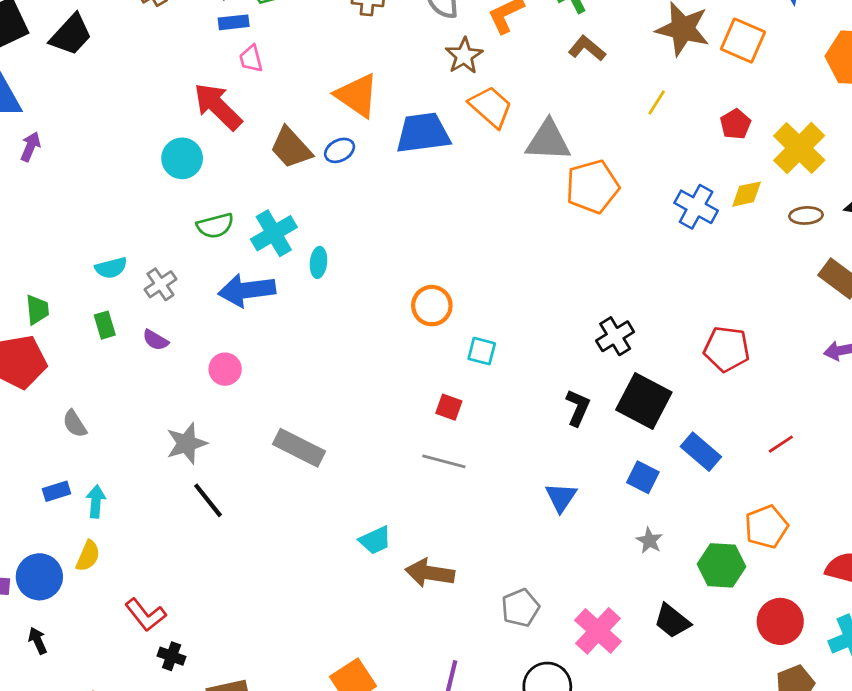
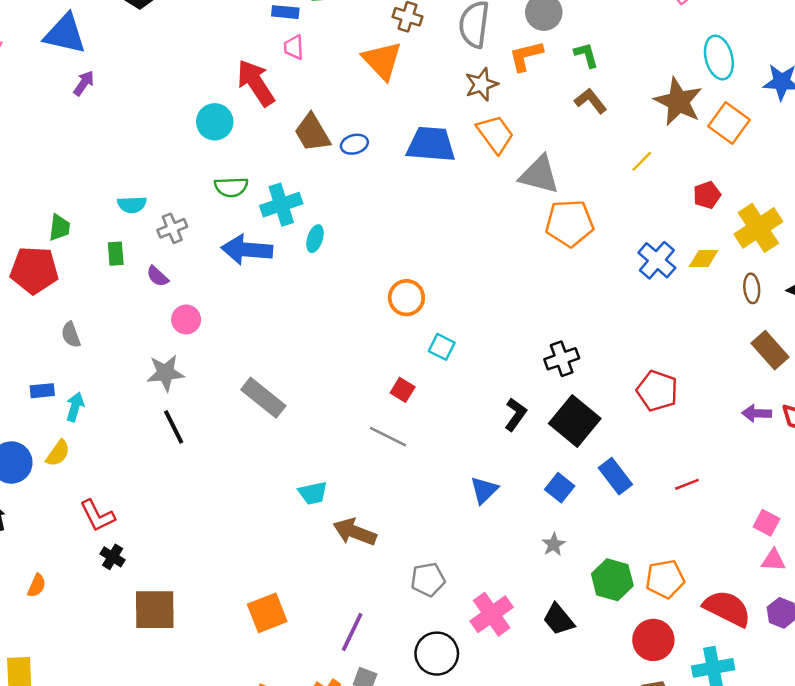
orange triangle: (357, 95) -> (382, 61), moved
brown ellipse: (806, 215) -> (752, 288), turned 76
pink circle: (225, 369) -> (186, 320), moved
orange pentagon: (766, 527) -> (665, 579), moved

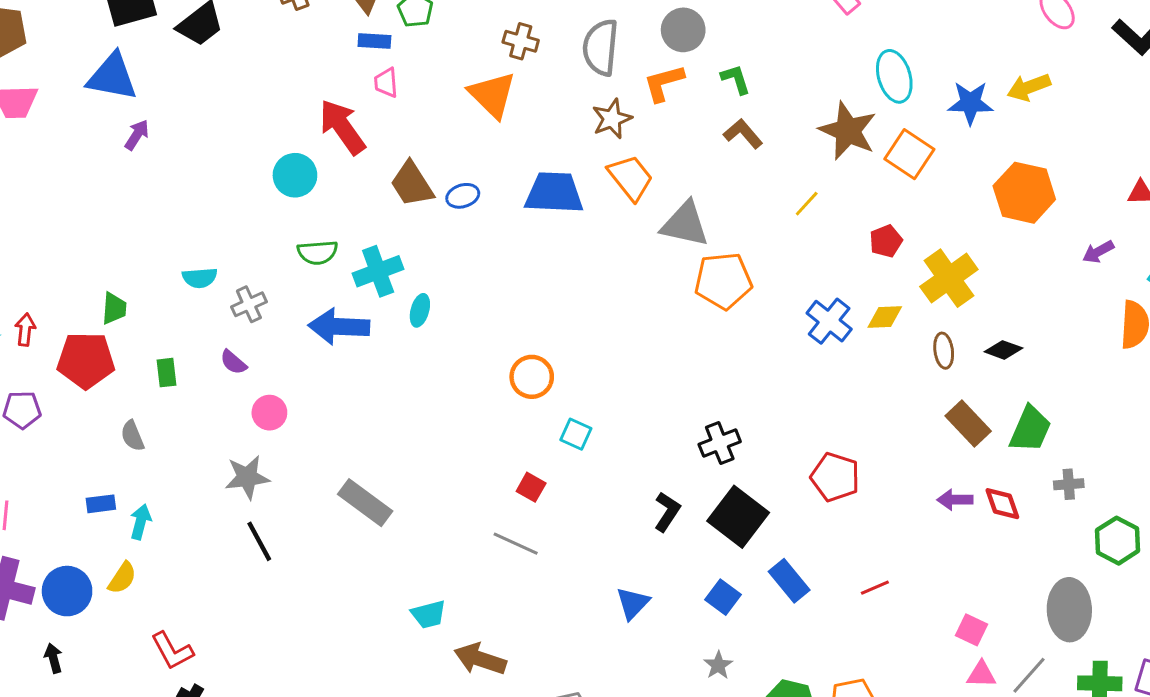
green rectangle: (116, 254) -> (167, 373), moved

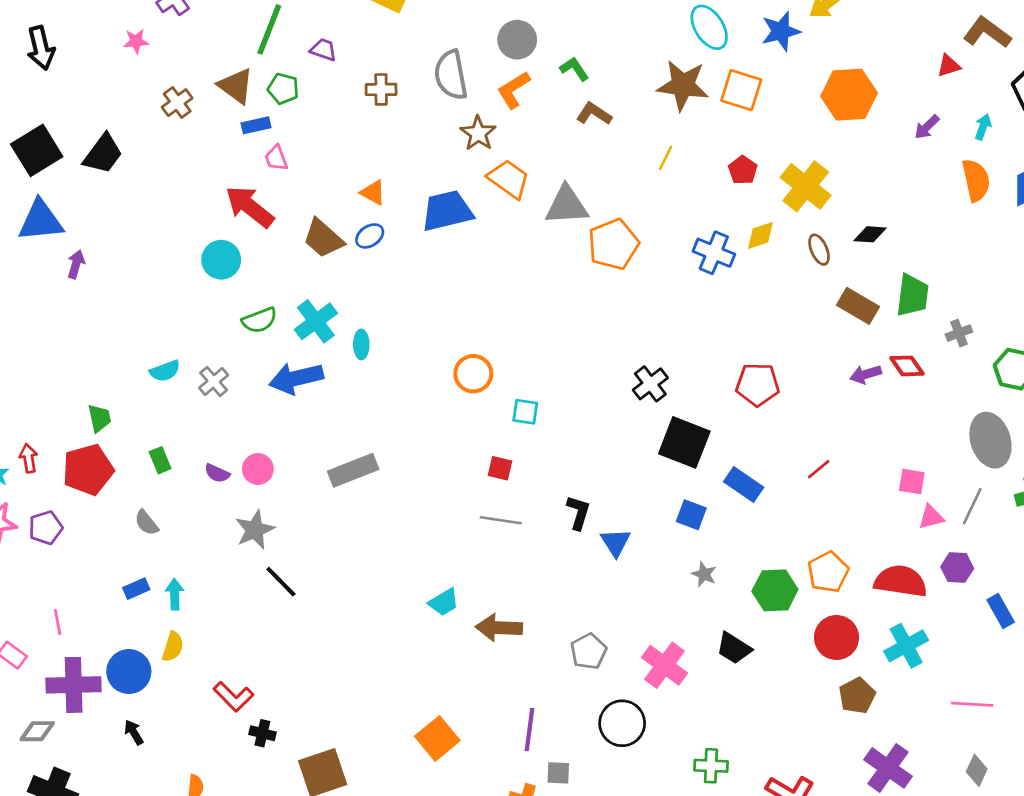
orange triangle: (492, 95) -> (373, 193), moved, size x0.6
purple semicircle: (233, 362) -> (217, 473), moved
gray rectangle: (365, 503) -> (353, 470), moved, turned -42
black L-shape: (667, 512) -> (578, 512), moved

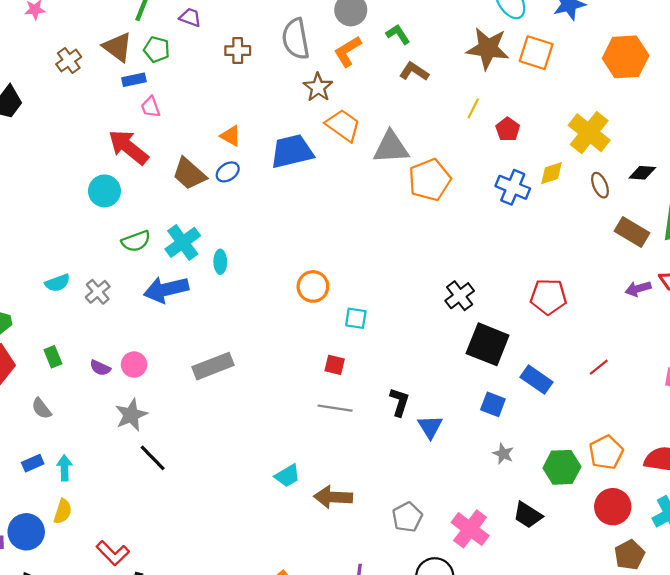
red pentagon: (743, 170) -> (508, 129), moved

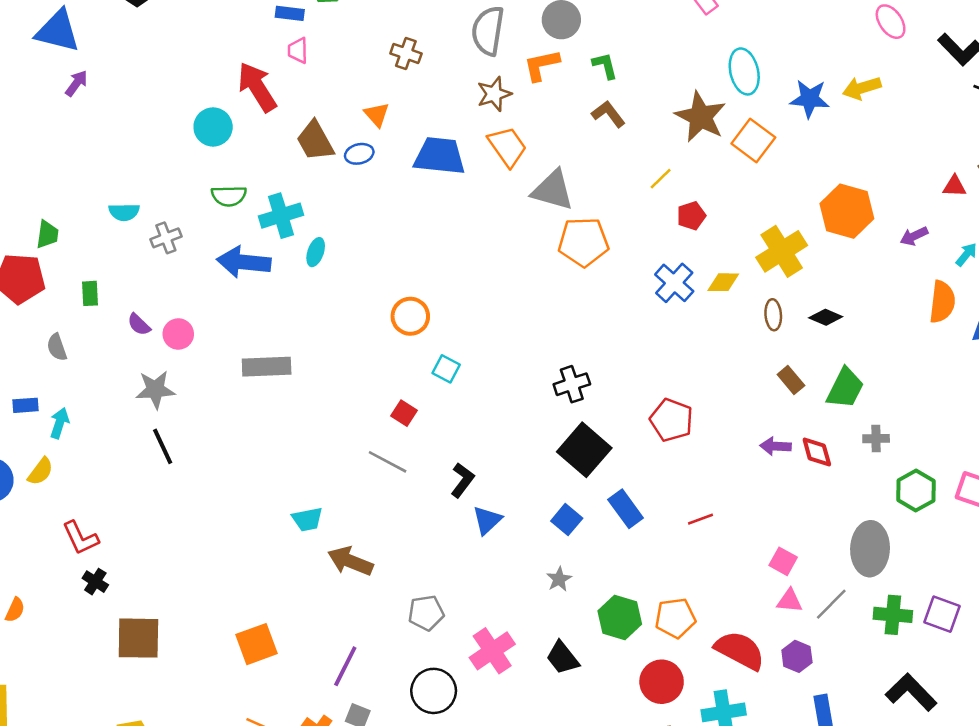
brown cross: (238, 51) -> (406, 53), moved
orange hexagon: (626, 57) -> (847, 211), moved
brown rectangle: (632, 232) -> (791, 380), size x0.7

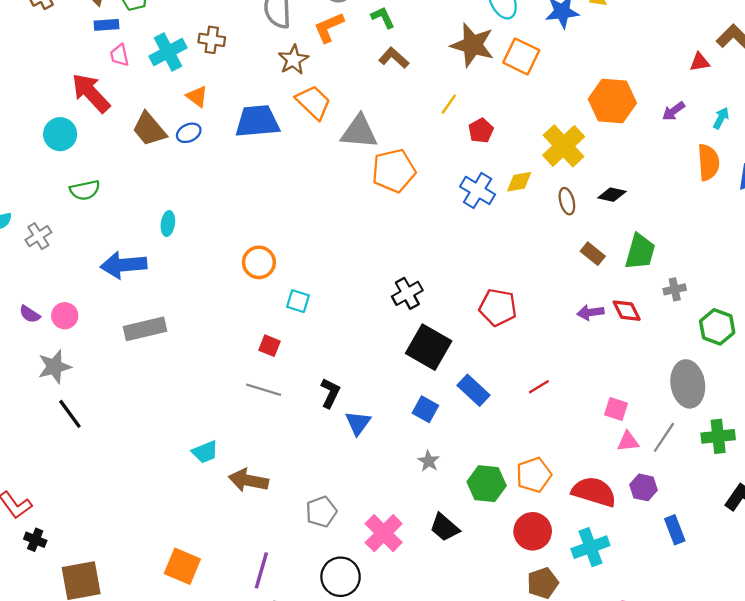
cyan cross: (281, 216) -> (168, 52), moved
blue arrow: (244, 262) -> (124, 265), moved
orange square: (256, 644) -> (182, 566), turned -36

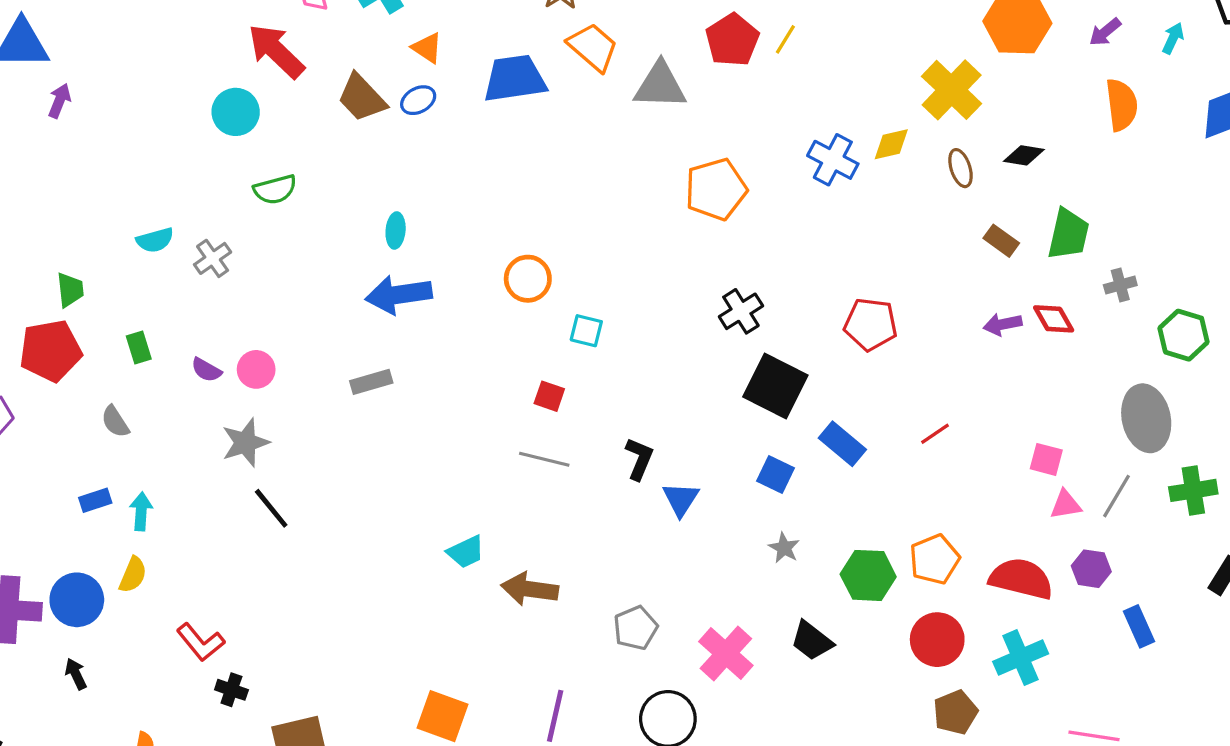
red pentagon: (481, 131) -> (732, 40), moved, size x1.5
orange semicircle: (708, 162) -> (1122, 105), moved
orange pentagon: (394, 171) -> (716, 189), moved
blue arrow: (124, 265) -> (399, 295), moved
gray rectangle: (145, 329) -> (371, 382), size x0.7

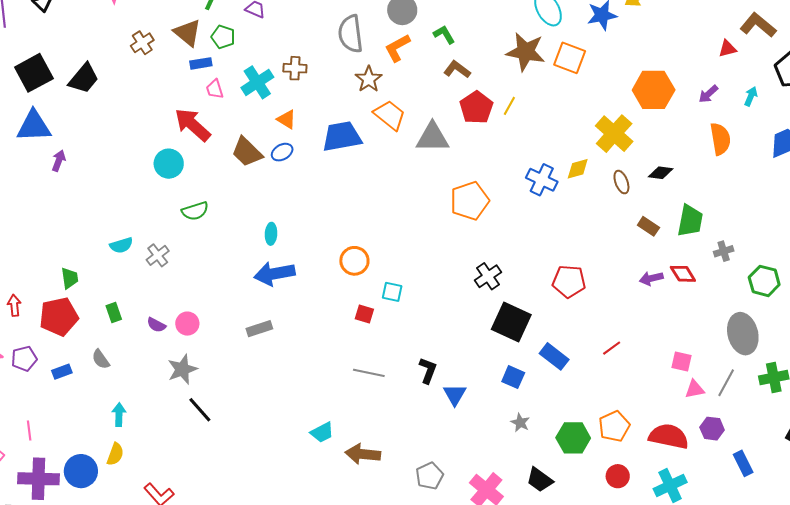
red square: (549, 396) -> (364, 314), moved
blue rectangle: (95, 500) -> (62, 372), moved
red circle: (937, 640) -> (618, 476), size x0.7

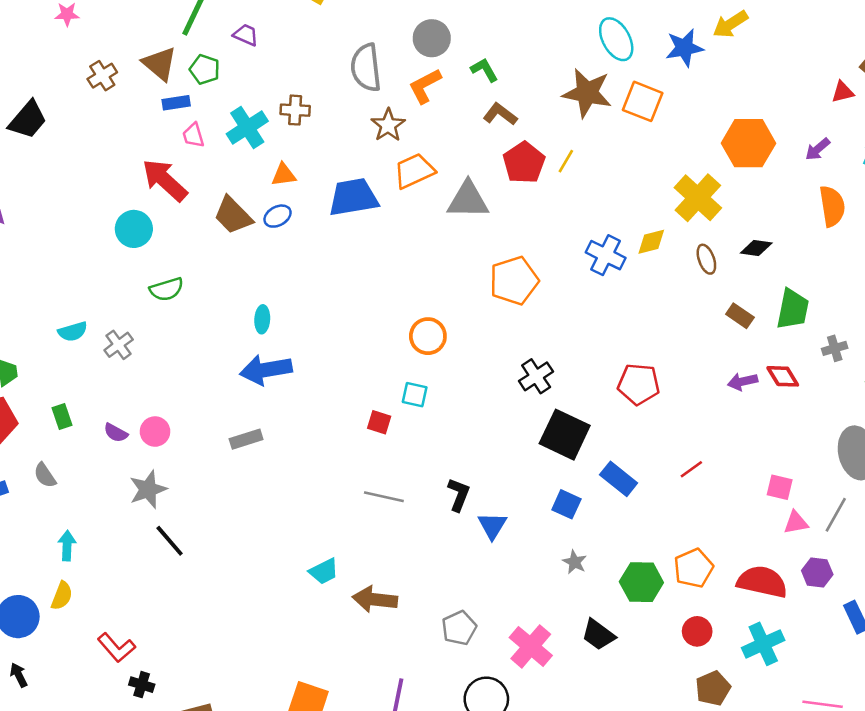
orange trapezoid: (390, 115) -> (414, 171), turned -64
orange triangle: (287, 119) -> (284, 175), turned -40
orange circle: (354, 261) -> (428, 336), moved

